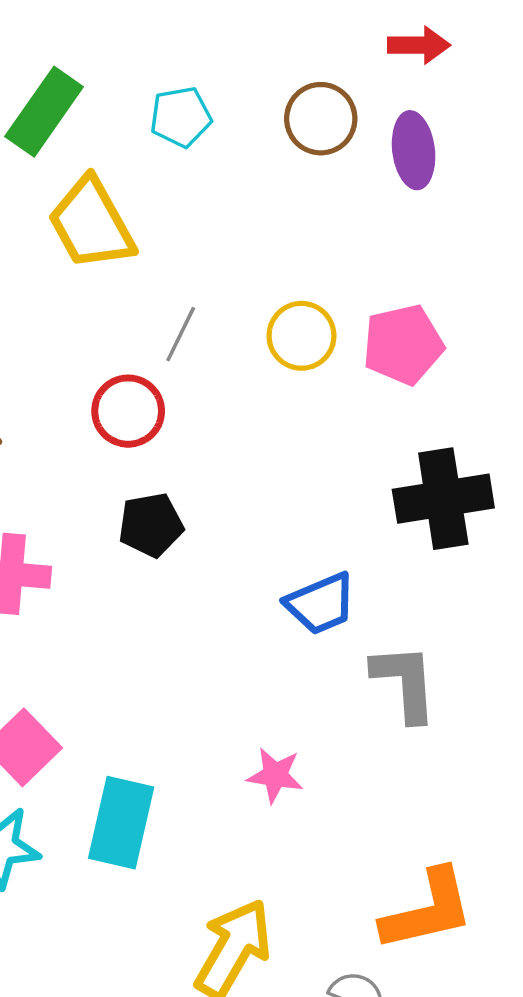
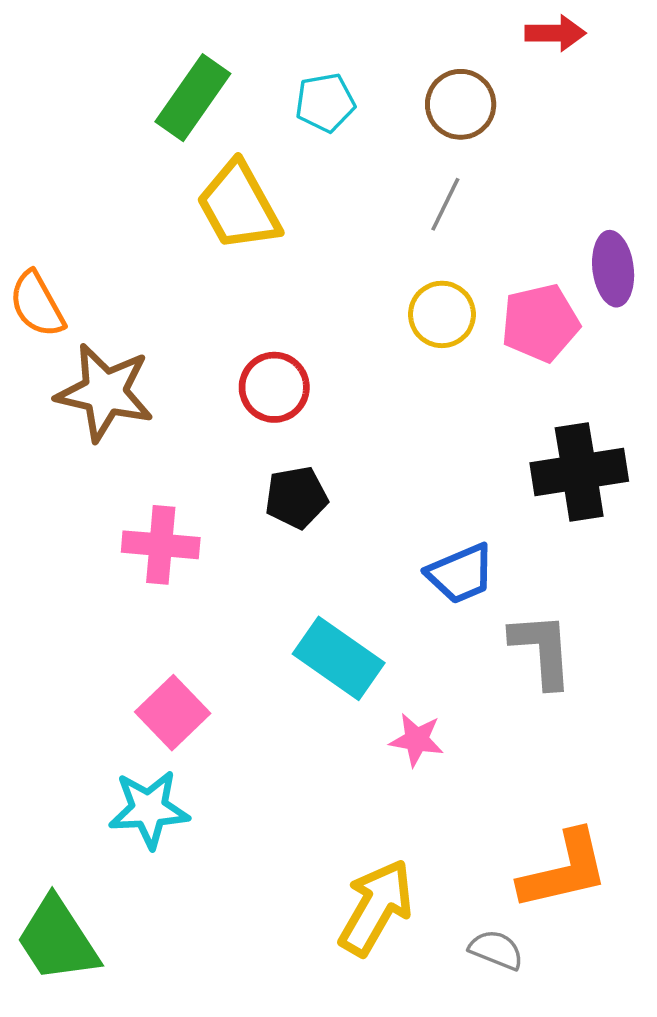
purple ellipse: (414, 150) -> (613, 269), moved
gray line: (181, 334) -> (445, 204), moved
cyan rectangle: (121, 823) -> (339, 658), moved, turned -68

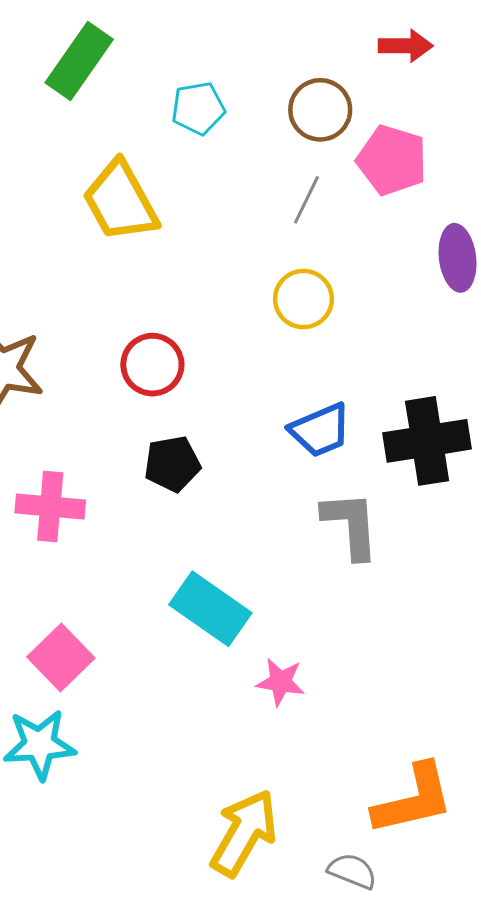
green rectangle: (193, 98) -> (79, 61), moved
pink pentagon: (540, 323) -> (392, 160), moved, turned 30
blue trapezoid: (461, 574) -> (320, 430), moved
gray L-shape: (542, 650) -> (351, 525), moved

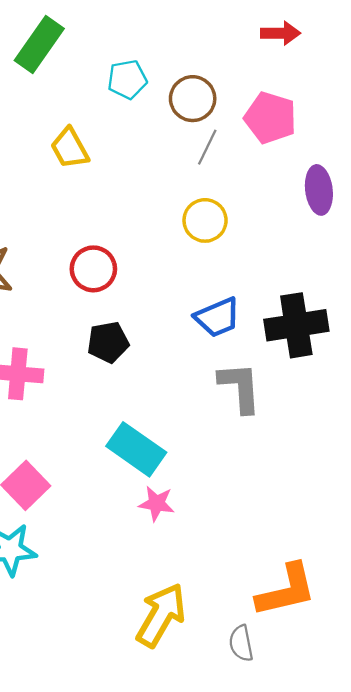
brown circle: (320, 110) -> (193, 99), moved
yellow trapezoid: (120, 201) -> (70, 148), size x0.7
pink star: (281, 682) -> (157, 503), moved
gray semicircle: (352, 871) -> (241, 643), turned -123

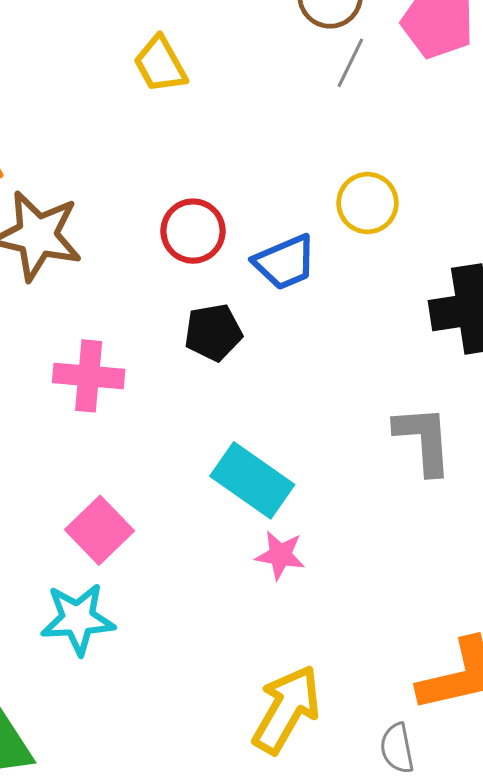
yellow circle: (205, 220) -> (367, 203), moved
blue trapezoid: (217, 317) -> (285, 262), moved
gray L-shape: (240, 387) -> (424, 440), moved

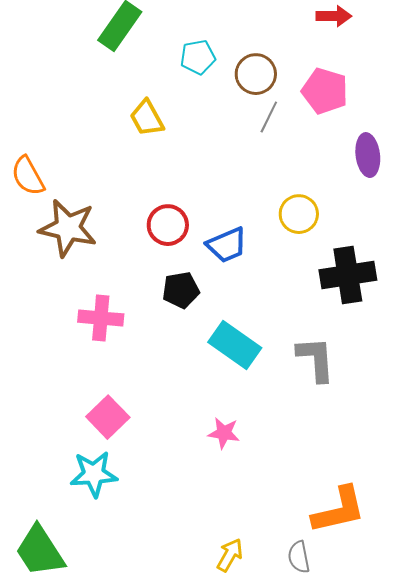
yellow circle: (367, 203) -> (299, 214), moved
cyan rectangle: (252, 480) -> (235, 345), moved
yellow arrow: (286, 709) -> (230, 555), moved, size x0.6

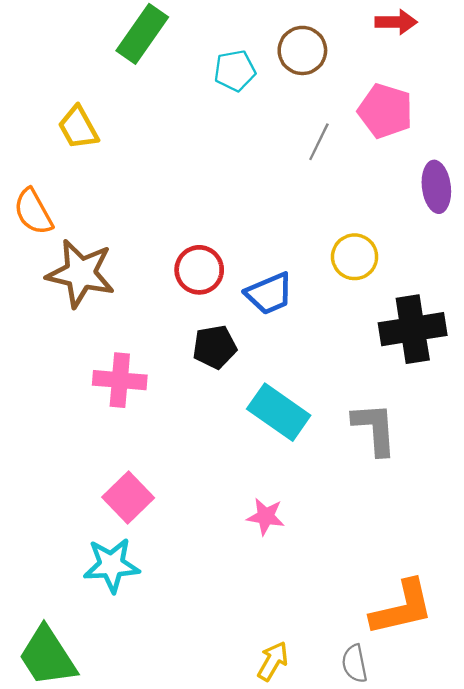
brown circle: (256, 74) -> (302, 50), moved
yellow trapezoid: (147, 118) -> (78, 128), moved

